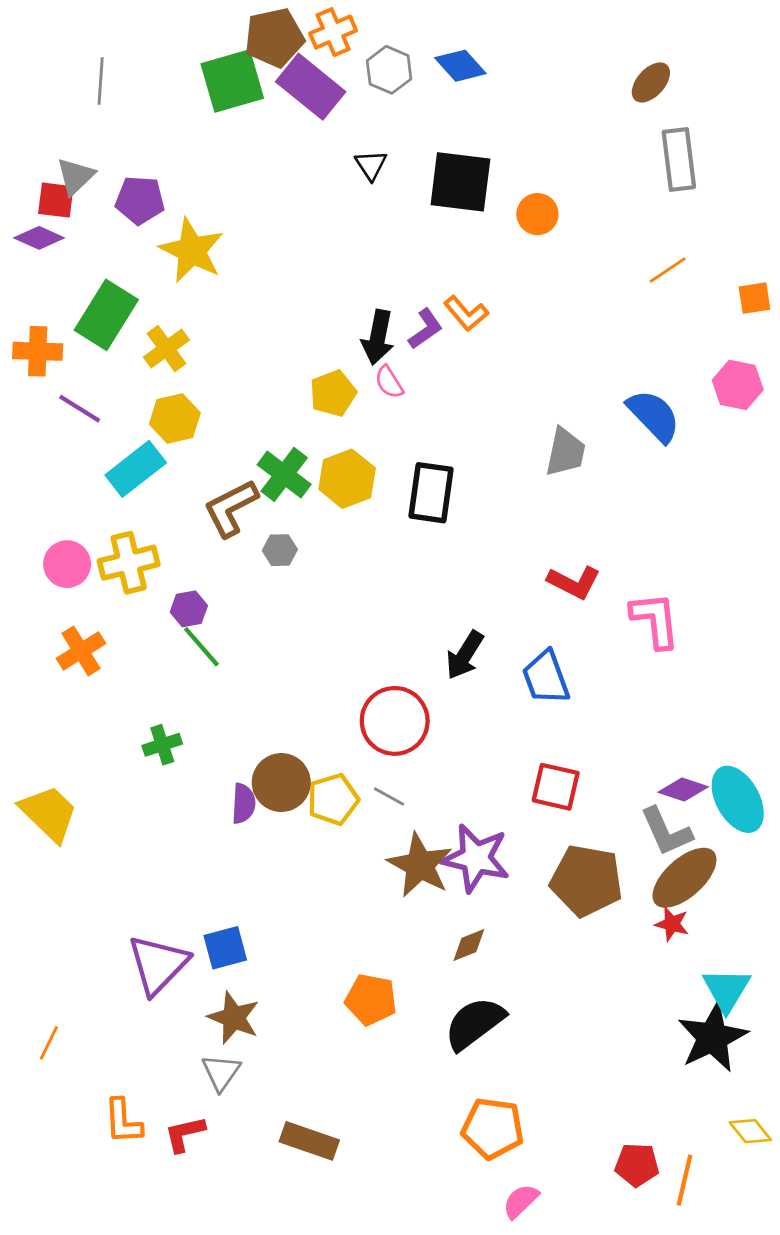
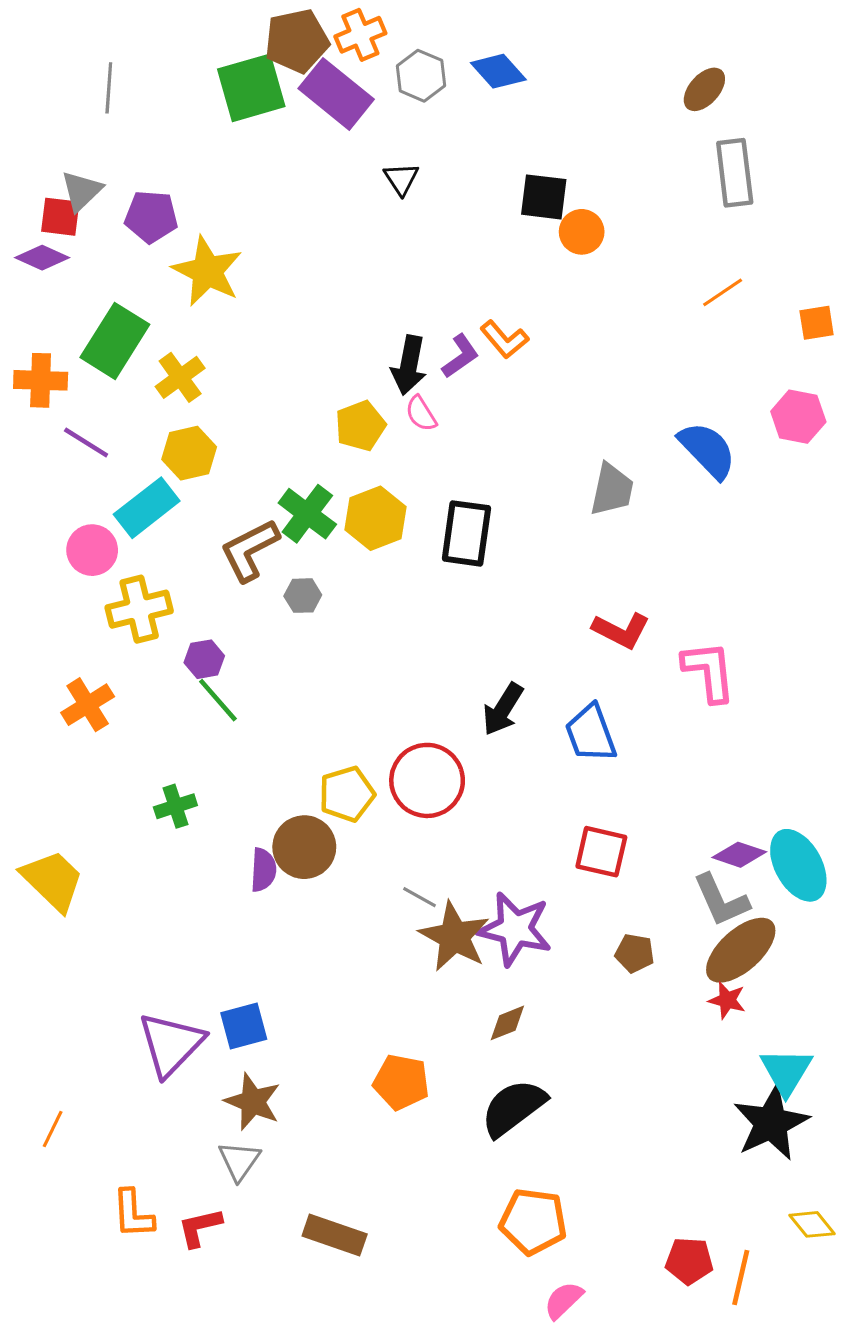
black square: (460, 182) -> (544, 197), moved, size x0.7
pink circle: (67, 564) -> (92, 550), moved
gray line: (389, 797) -> (419, 897), moved
yellow pentagon: (333, 799) -> (347, 794), moved
brown pentagon: (586, 881) -> (635, 953), size x0.5

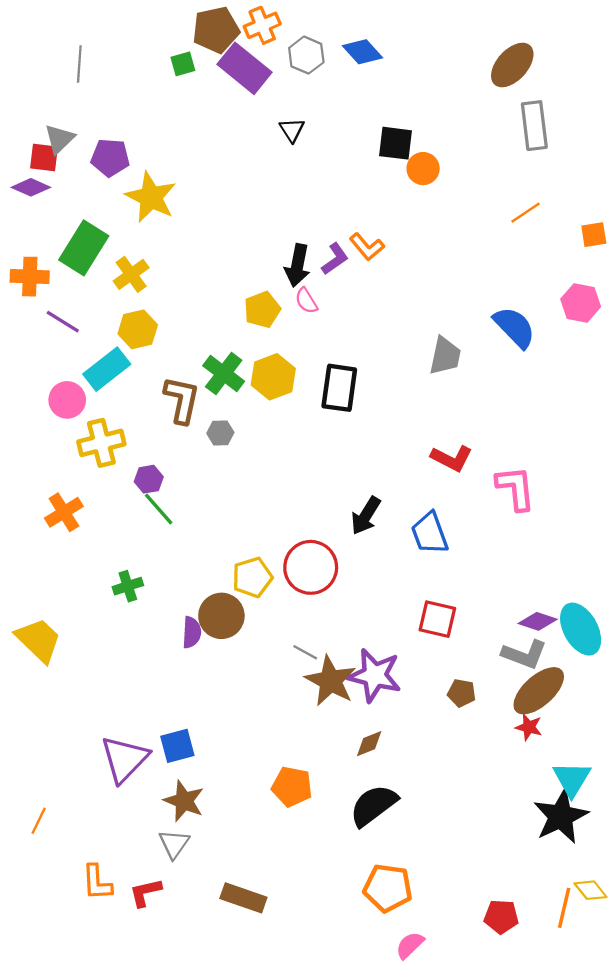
green square: (251, 88) -> (183, 64), size x0.5
brown ellipse: (704, 89) -> (512, 65), size x1.4
brown L-shape: (250, 550) -> (182, 400), turned 129
gray L-shape: (721, 900) -> (524, 654), turned -45
orange line: (741, 1278) -> (564, 908), moved

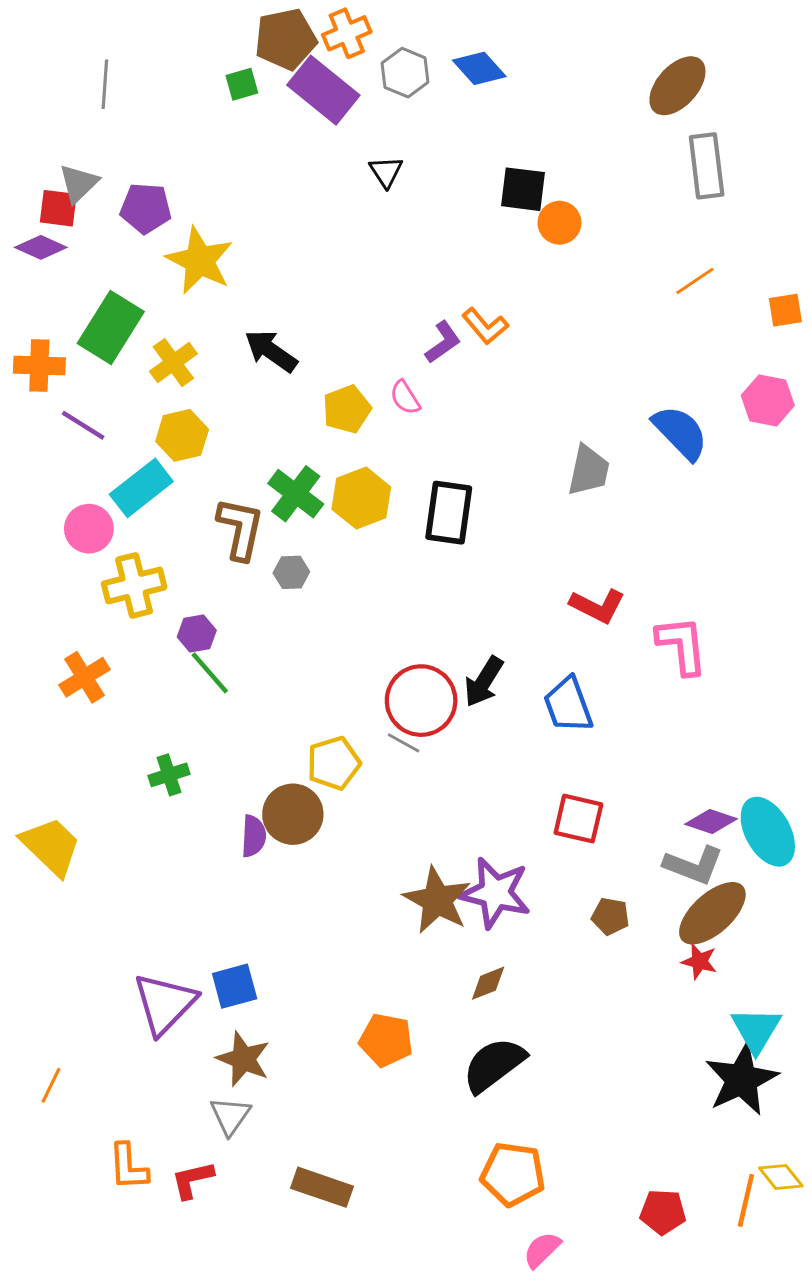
black arrow: (297, 266) -> (271, 351), moved, turned 114
red circle: (311, 567) -> (421, 701), moved
gray line: (305, 652) -> (404, 743), moved

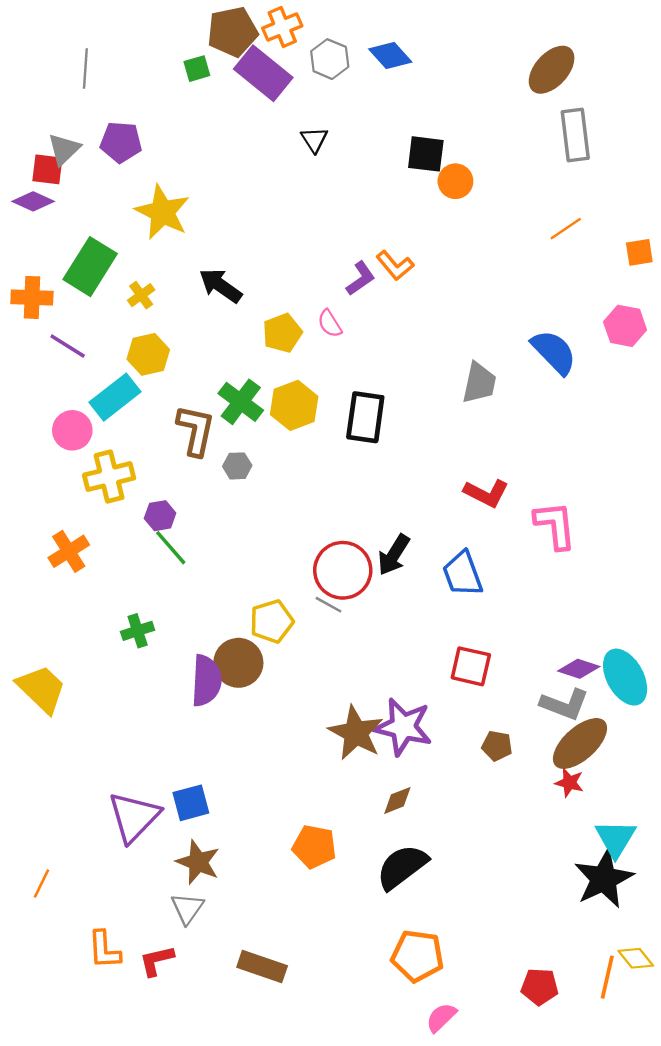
purple pentagon: (146, 208) -> (121, 142), moved
yellow cross: (173, 363) -> (141, 295), size x0.7
purple semicircle: (254, 836) -> (206, 681), size x1.5

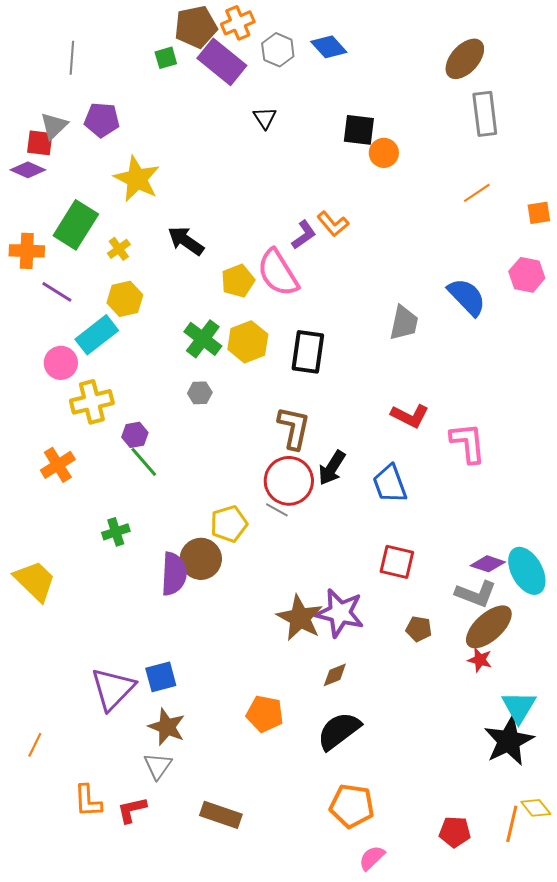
pink semicircle: (330, 324) -> (278, 273), size x2.0
brown L-shape: (196, 430) -> (294, 428), moved

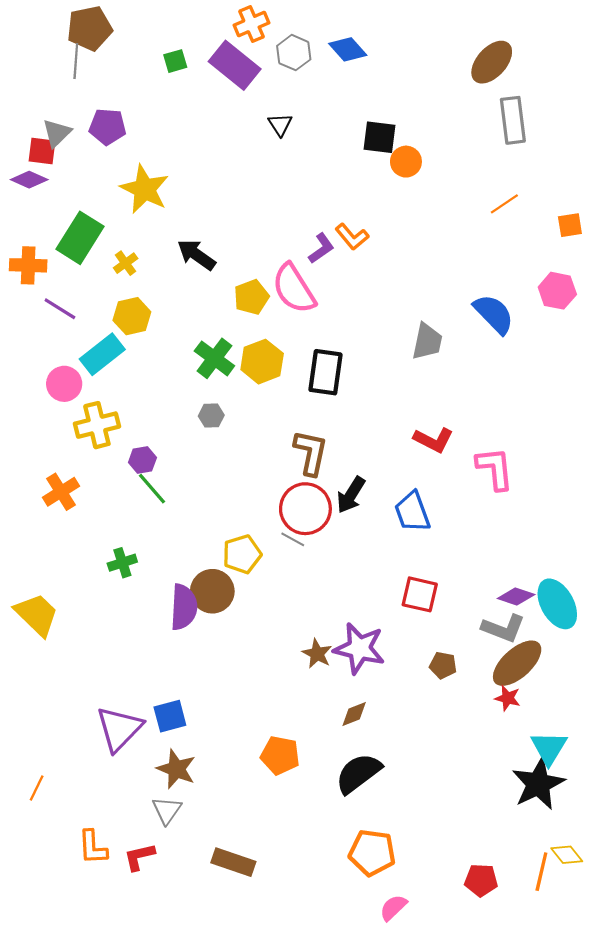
brown pentagon: (196, 27) -> (90, 28), moved
brown star: (300, 618) -> (317, 654), size x0.6

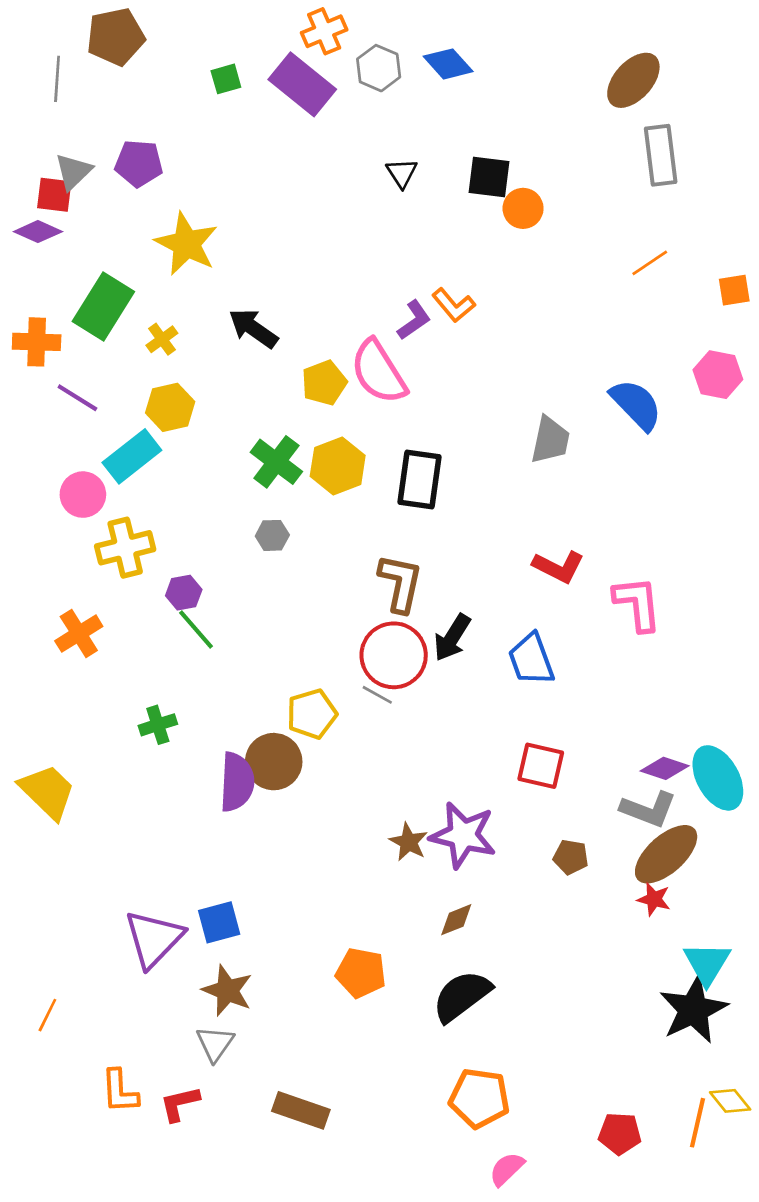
gray line: (76, 61) -> (57, 79), moved
black triangle: (280, 125) -> (402, 173), moved

